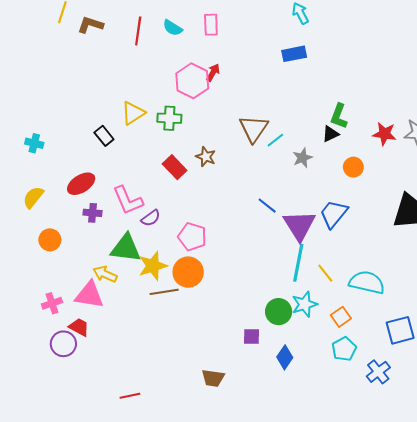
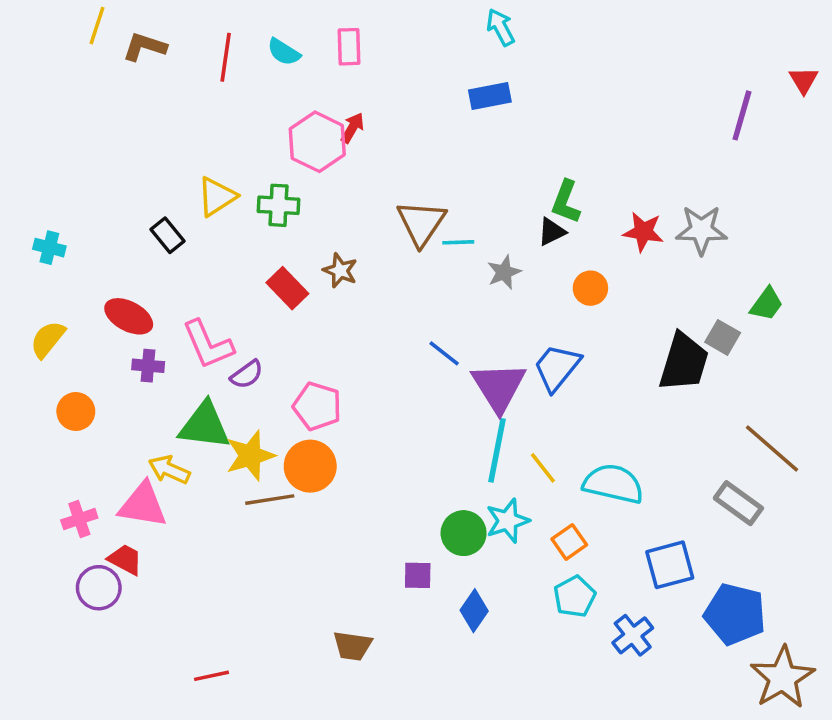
cyan line: (275, 140) -> (458, 242), turned 36
red ellipse: (81, 184) -> (129, 316), turned 60

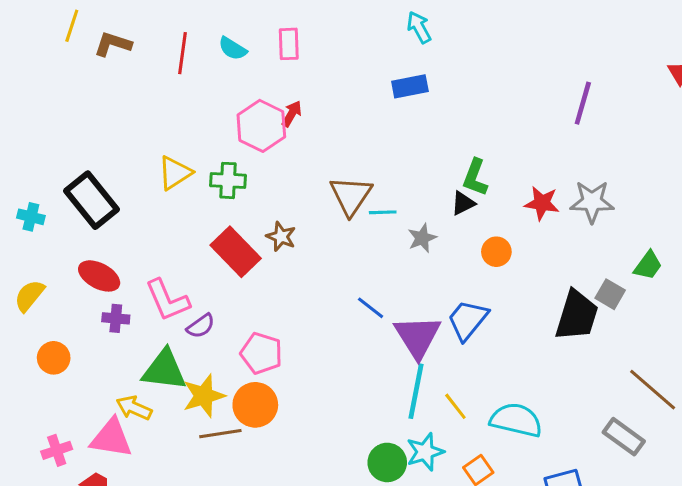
purple line: (742, 115) -> (583, 103), moved
black rectangle: (167, 235) -> (92, 200), moved, size x1.8
red rectangle: (287, 288) -> (236, 252), size x1.4

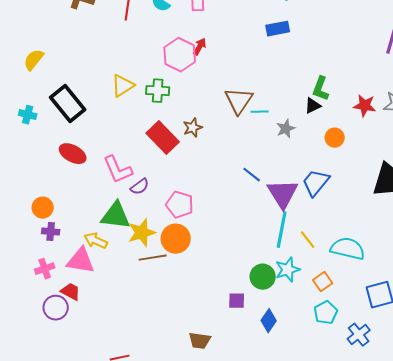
brown star: (281, 237) -> (193, 128), turned 30
yellow semicircle: (29, 296) -> (34, 60), moved
purple cross: (116, 318) -> (51, 232), moved

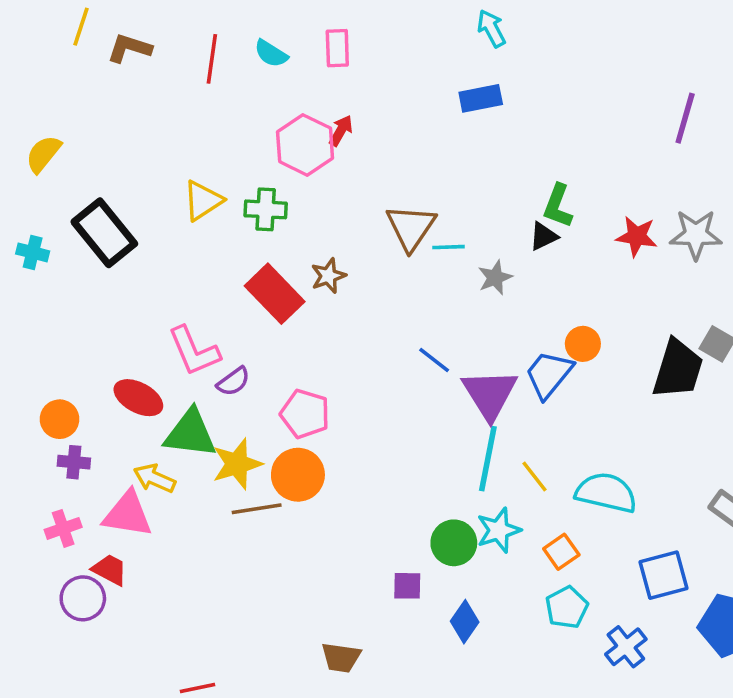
orange circle: (335, 138) -> (583, 344), moved
red ellipse: (73, 154) -> (138, 398), moved

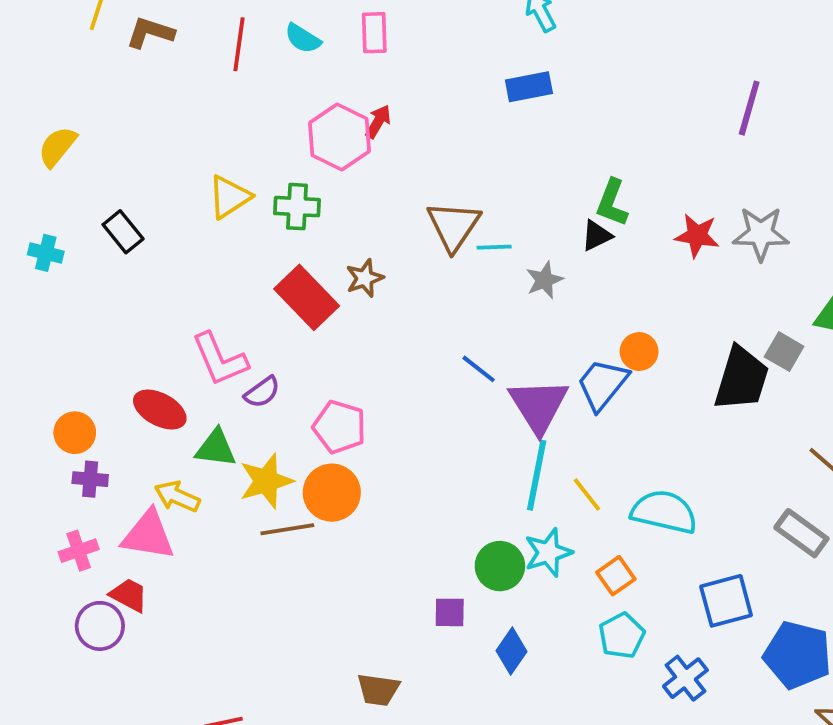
black rectangle: (104, 233) -> (123, 232), size x0.6
green triangle: (190, 433) -> (216, 448), size x0.7

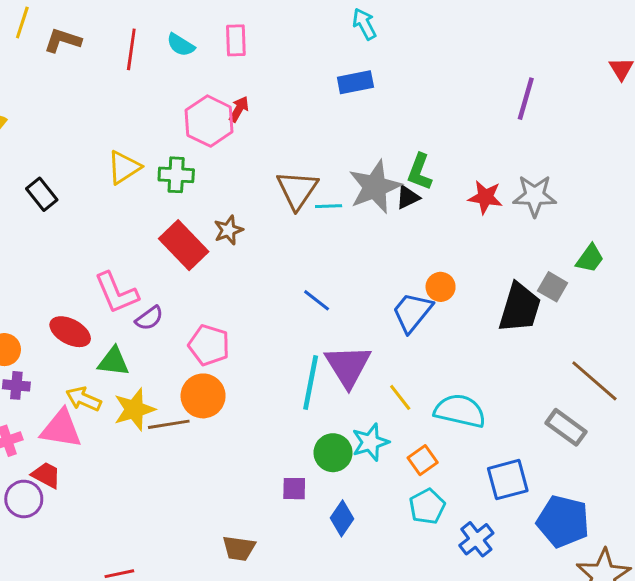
gray star: (544, 280) -> (375, 187), moved, size x1.8
purple triangle: (539, 406) -> (348, 366), moved
cyan line: (537, 475) -> (311, 382), moved
yellow star: (266, 481) -> (134, 409), moved

